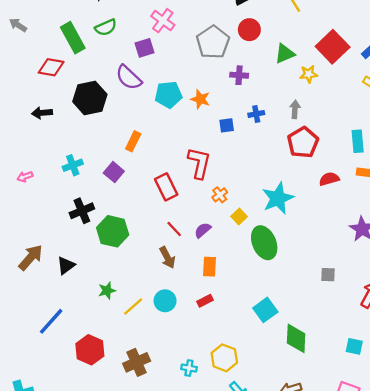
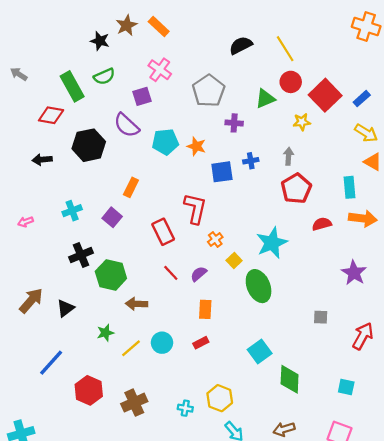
red circle: (249, 30) -> (291, 82), moved
green triangle: (285, 54) -> (265, 99), moved
blue square: (227, 125) -> (222, 172), size x1.5
brown arrow: (167, 258) -> (136, 304), moved, turned 120

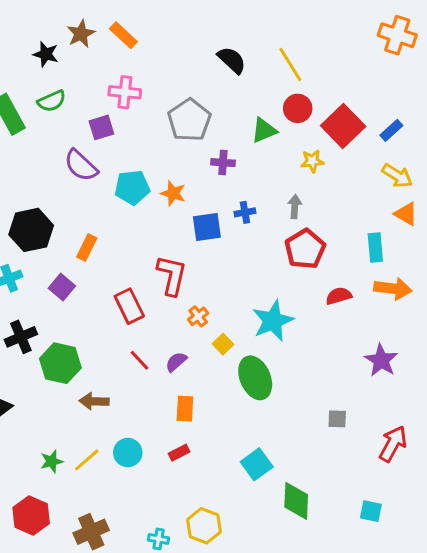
black semicircle: (241, 45) -> (232, 60), turned 70
pink cross: (160, 70) -> (125, 92), turned -30
black hexagon: (89, 145) -> (31, 230), moved
green star: (105, 333) -> (52, 461), moved

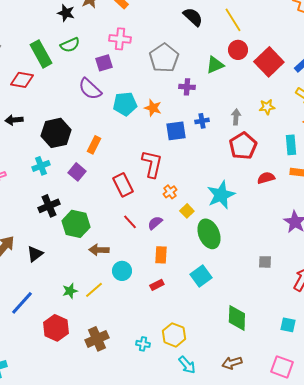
yellow star: (312, 161) -> (267, 107), moved
cyan circle: (128, 453) -> (122, 271), moved
cyan square: (257, 464) -> (201, 276), moved

